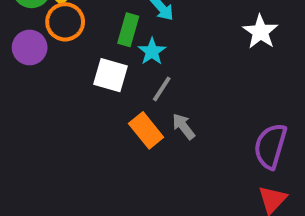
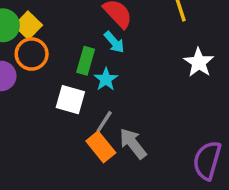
gray line: (162, 89) -> (104, 122), moved
gray arrow: (184, 126) -> (133, 143), size x1.4

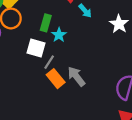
cyan arrow: (114, 42) -> (85, 11), moved
gray line: (104, 122) -> (49, 62), moved

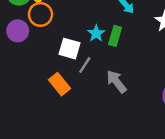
green rectangle: (46, 23) -> (115, 36), moved
orange rectangle: (56, 79) -> (59, 84), moved

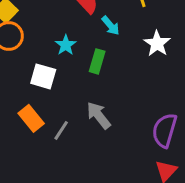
cyan star: (96, 33) -> (66, 45), moved
gray line: (85, 65) -> (61, 130), moved

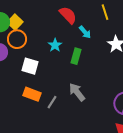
white square: (43, 76) -> (30, 66), moved
orange rectangle: (31, 118) -> (32, 94), turned -30

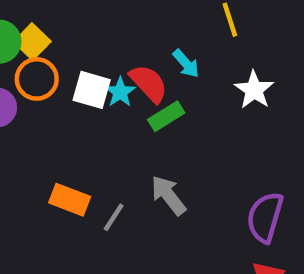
red semicircle: (68, 15) -> (149, 83), moved
green rectangle: (76, 56) -> (166, 116), turned 42
white square: (30, 66) -> (92, 90), moved

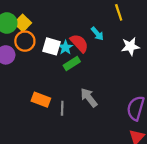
white star: (254, 90) -> (130, 46), turned 30
green rectangle: (166, 116) -> (72, 63), moved
gray line: (114, 217) -> (62, 108), turned -32

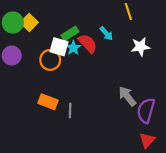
orange circle: (25, 41) -> (50, 60), moved
green rectangle: (72, 63) -> (70, 34), moved
gray arrow: (89, 98) -> (127, 96), moved

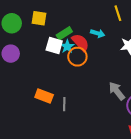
yellow square: (29, 23) -> (39, 18), moved, turned -35
cyan arrow: (106, 34) -> (98, 33), turned -32
orange circle: (50, 60) -> (77, 57), moved

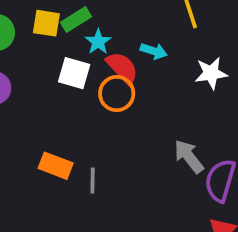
green rectangle: (64, 33) -> (76, 20), moved
cyan star: (67, 47) -> (98, 42), moved

